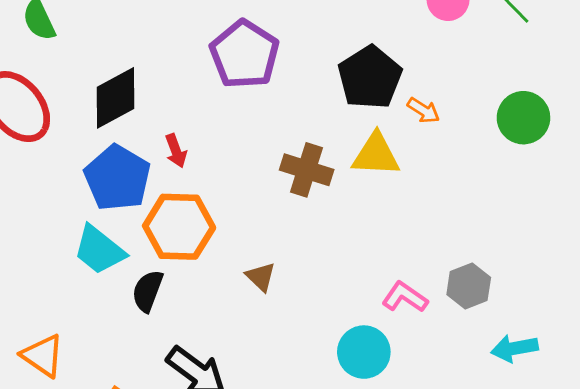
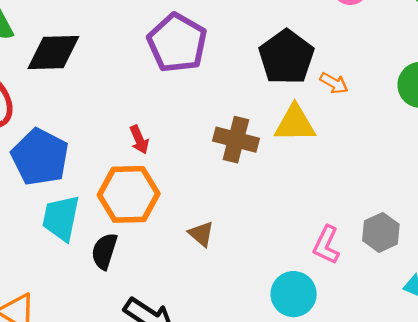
black diamond: (116, 98) -> (53, 53), moved, turned 30
red arrow: (176, 151) -> (139, 140), moved
blue pentagon: (117, 178) -> (40, 157), moved
cyan trapezoid: (99, 250) -> (61, 218), turned 66
pink L-shape: (405, 297) -> (326, 245), turned -96

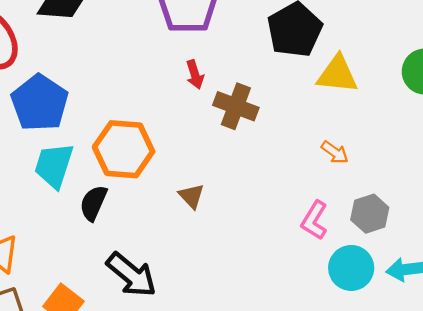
orange arrow: (334, 83) -> (335, 152), moved
yellow triangle: (295, 123) -> (337, 74), moved
red arrow: (139, 140) -> (195, 74), moved
cyan circle: (294, 294) -> (351, 268), moved

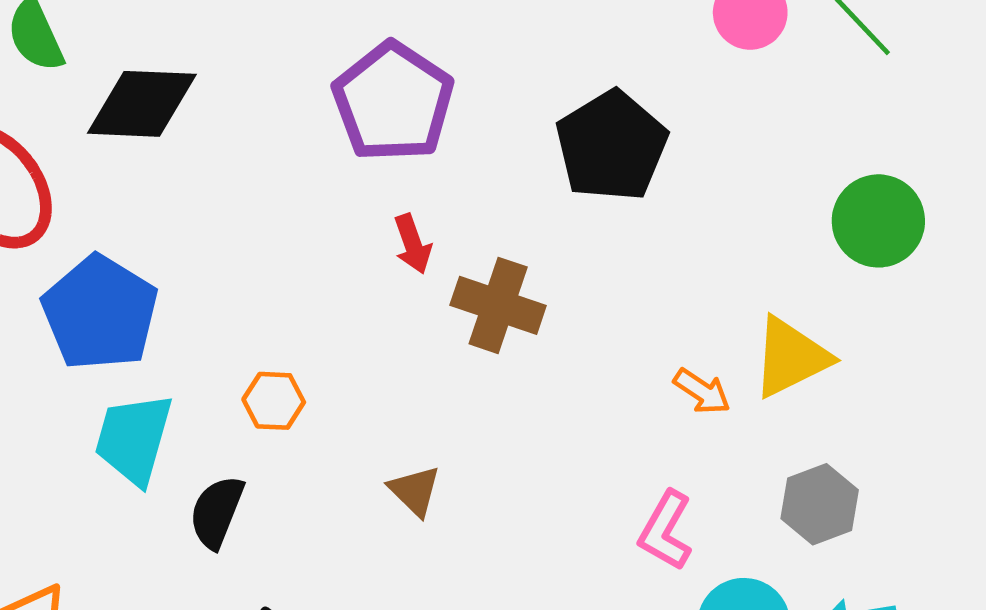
yellow triangle: (337, 74) -> (791, 357), moved, turned -30
orange hexagon: (124, 149) -> (274, 401), size x0.5
gray hexagon: (370, 214) -> (820, 504), moved

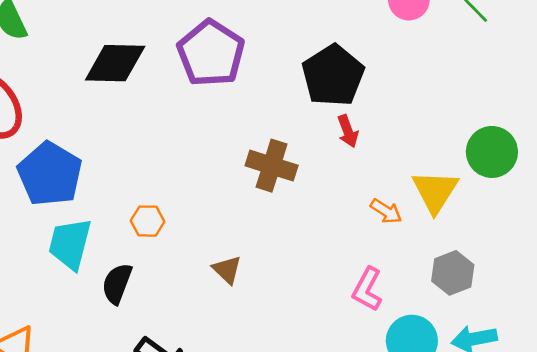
black diamond: (142, 104) -> (115, 63), moved
green circle: (878, 221) -> (492, 152), moved
red arrow: (413, 244) -> (348, 131), moved
yellow triangle: (791, 357) -> (435, 191), turned -30

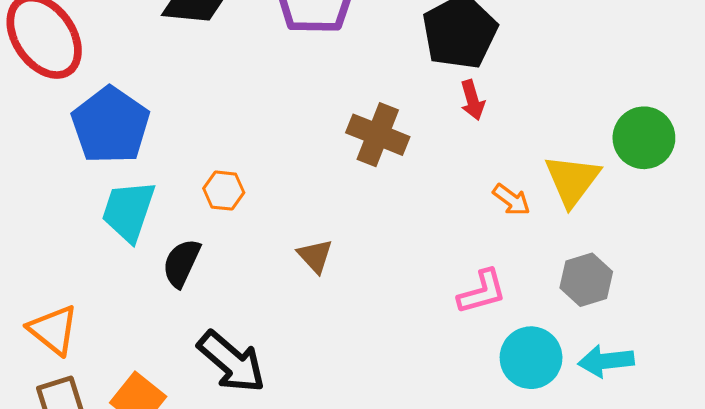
pink L-shape: (367, 289) -> (482, 292), turned -138

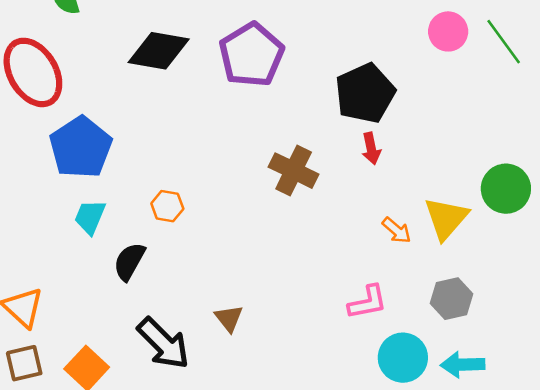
cyan trapezoid: (128, 211) -> (90, 217), size x0.7
brown triangle: (315, 256) -> (229, 318), moved

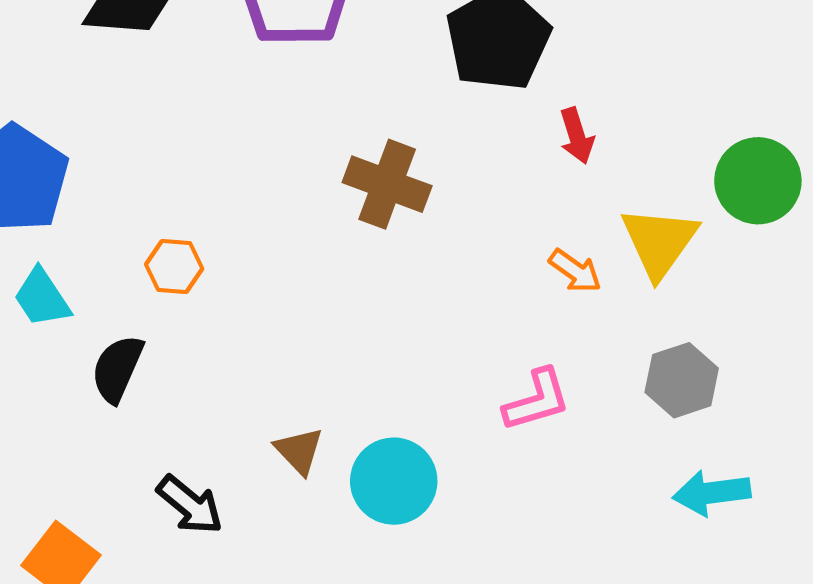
red arrow: (371, 148) -> (577, 136), moved
cyan trapezoid: (90, 217) -> (42, 298), turned -51
black arrow: (163, 343) -> (190, 505), size x0.7
cyan circle: (403, 358) -> (394, 481), moved

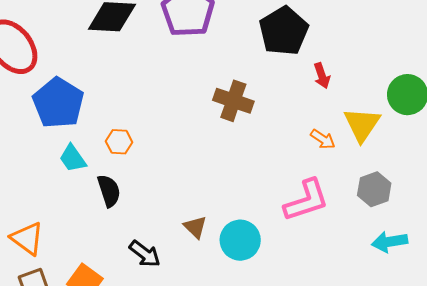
orange hexagon: (174, 266) -> (119, 142), moved
black semicircle: (117, 369) -> (109, 191), turned 140
pink L-shape: (537, 400) -> (306, 200), size x1.4

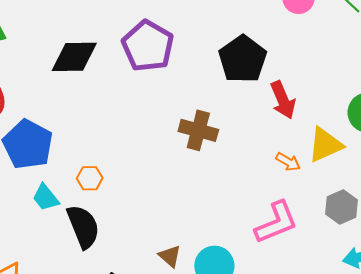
red arrow: (322, 76) -> (283, 100), size x1.5
yellow triangle: (362, 125) -> (325, 145), turned 36
black semicircle: (109, 191) -> (83, 227), size x1.4

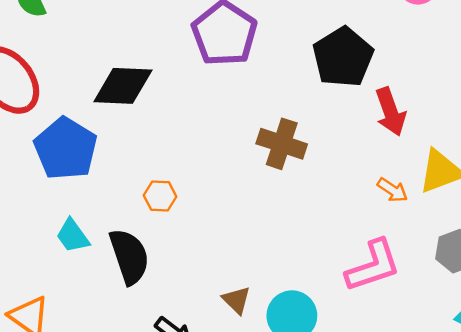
black diamond: (74, 57) -> (123, 86), moved
orange hexagon: (90, 178) -> (160, 196), moved
cyan trapezoid: (46, 198) -> (73, 236), moved

